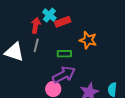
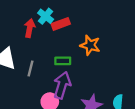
gray line: (36, 45) -> (31, 69), moved
purple arrow: (64, 75) -> (62, 85), turned -45

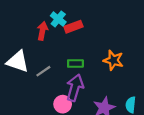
orange star: (90, 45) -> (113, 60), moved
gray line: (31, 69) -> (43, 71), turned 42

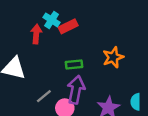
orange star: (113, 60) -> (113, 57), turned -30
gray line: (43, 71) -> (44, 96), moved

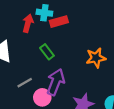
cyan cross: (52, 20) -> (44, 13), turned -35
green rectangle: (74, 65) -> (47, 52), moved, turned 49

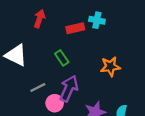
cyan cross: (44, 13) -> (97, 20), moved
red arrow: (28, 23) -> (39, 19), moved

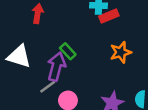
red rectangle: (75, 28) -> (109, 16), moved
purple arrow: (69, 89) -> (56, 67), moved

